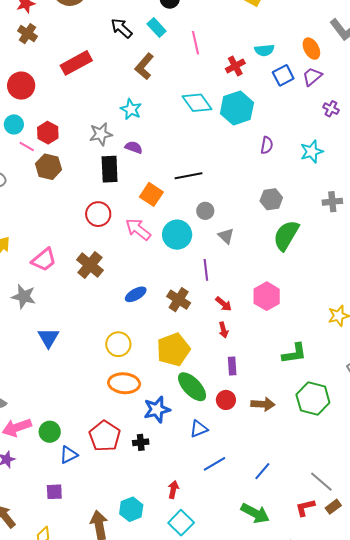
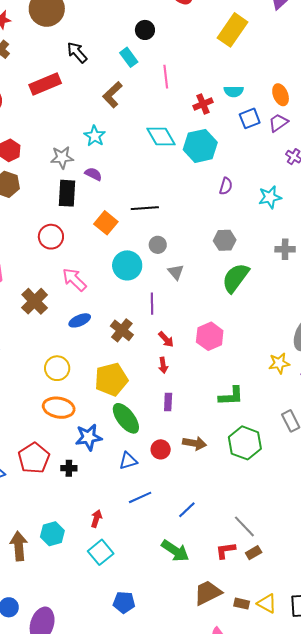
black arrow: (122, 28) -> (77, 52), moved
pink arrow: (138, 229) -> (74, 280), moved
brown cross: (90, 265) -> (35, 301), moved
red circle: (226, 400) -> (161, 449), moved

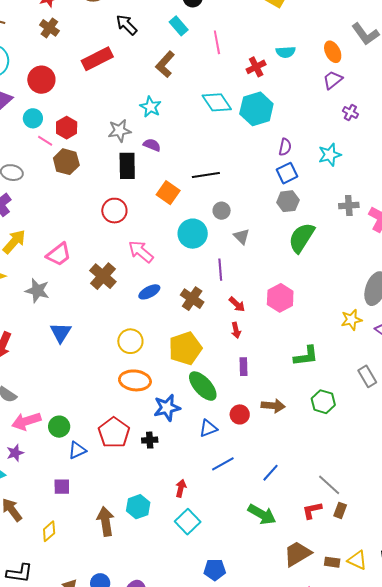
blue square: (250, 118) -> (287, 173), moved
green hexagon: (245, 443) -> (323, 402), size x0.7
brown rectangle: (254, 553) -> (340, 510), turned -35

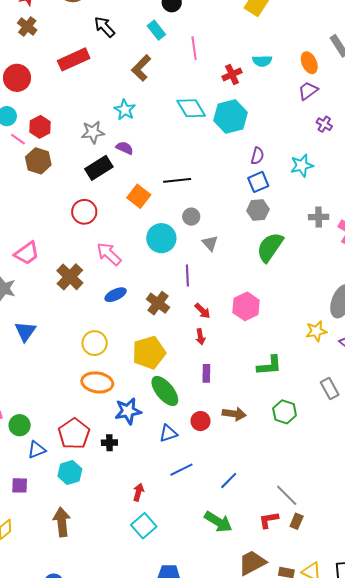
black rectangle: (127, 166) -> (99, 168), turned 56
cyan hexagon: (138, 507) -> (70, 472), moved

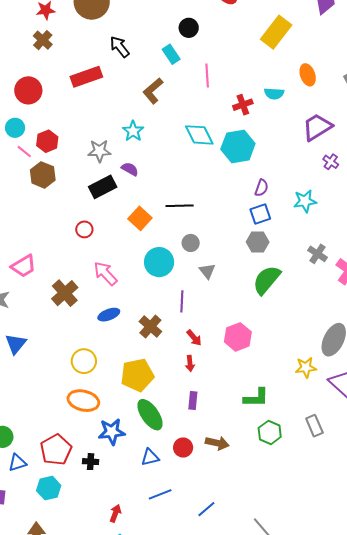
orange ellipse: (309, 63) -> (308, 75), moved
purple trapezoid: (308, 91) -> (317, 127), size x1.5
red circle: (84, 212) -> (84, 229), size x0.7
gray cross: (319, 217) -> (318, 254), turned 30
green hexagon: (285, 412) -> (270, 432), moved

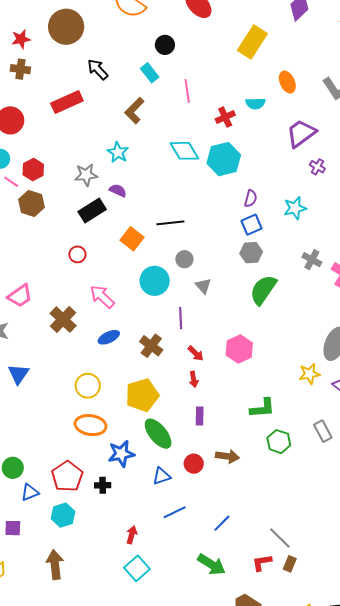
brown cross: (43, 40) -> (20, 69), turned -30

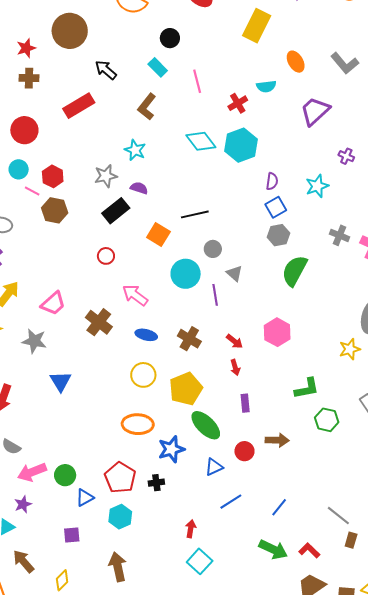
purple cross: (317, 167) -> (346, 156), moved
purple line: (181, 318) -> (215, 295), moved
blue ellipse: (109, 337) -> (146, 335), turned 45
yellow circle: (88, 386) -> (143, 375), moved
red L-shape: (262, 563) -> (309, 550), moved, turned 60

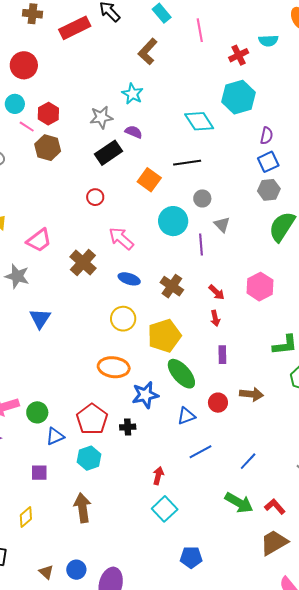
red rectangle: (79, 106) -> (75, 28), moved
cyan diamond: (201, 141) -> (199, 121), moved

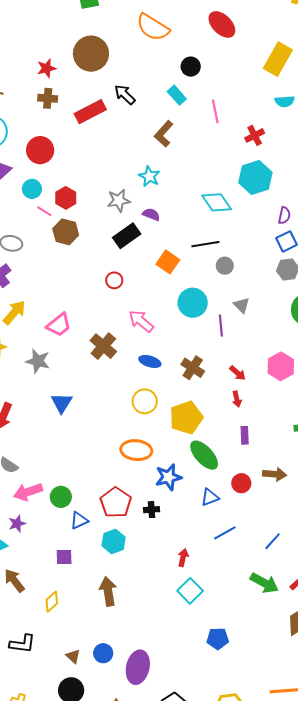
cyan semicircle: (268, 41) -> (285, 101), moved
gray circle: (202, 198) -> (225, 266), moved

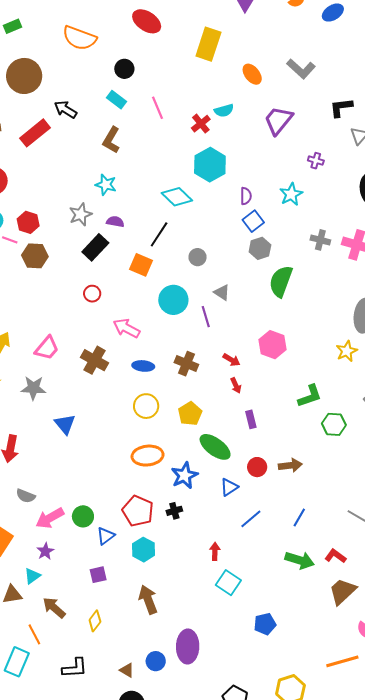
cyan semicircle: (285, 101) -> (224, 110), moved
black line: (205, 244) -> (159, 234), moved, turned -36
yellow pentagon: (186, 418) -> (190, 414), size x0.7
brown arrow: (275, 474) -> (290, 465), moved
purple ellipse: (138, 667) -> (188, 646), moved

